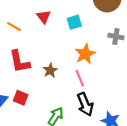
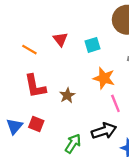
orange star: (85, 54) -> (104, 78), turned -30
pink line: (80, 78) -> (115, 103), moved
black arrow: (85, 104) -> (104, 131), turned -85

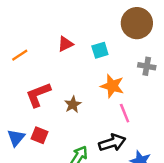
red triangle: (60, 39) -> (65, 44), turned 42
orange line: (29, 50) -> (20, 55), moved, turned -63
red L-shape: (35, 86) -> (38, 95), turned 80

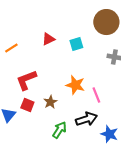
orange star: (112, 86) -> (75, 85), moved
brown star: (73, 104) -> (50, 102), moved
red square: (39, 135) -> (27, 105), moved

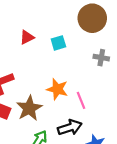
brown star: (50, 102) -> (29, 108), size x1.6

